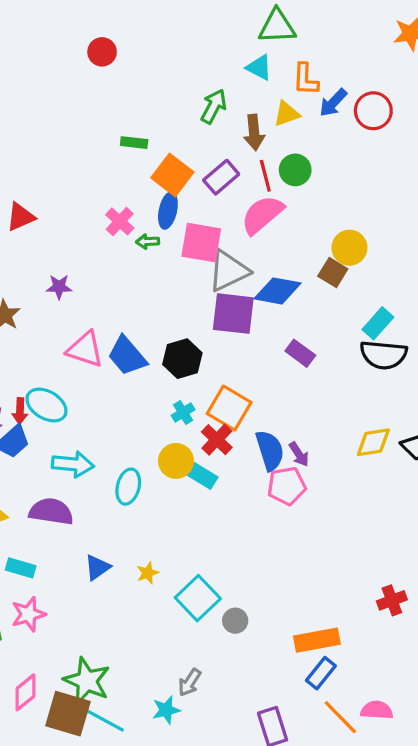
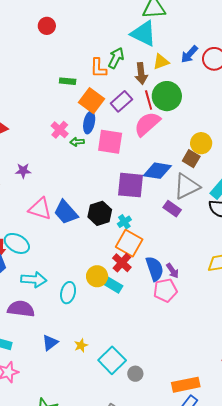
cyan triangle: (259, 68) -> (144, 34), size x1.6
orange L-shape: (306, 79) -> (98, 68), moved
green circle: (295, 170) -> (167, 96), size x1.5
gray triangle: (228, 271) -> (187, 186), moved
cyan cross: (183, 413) -> (124, 222), moved

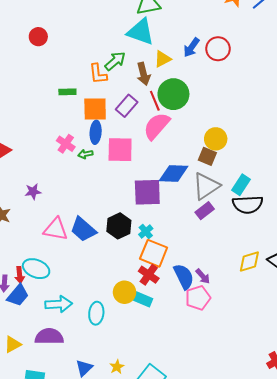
green arrow: (116, 58) -> (115, 61), turned 30
orange square: (91, 101) -> (95, 109), turned -30
purple rectangle: (172, 209) -> (205, 211), moved, turned -66

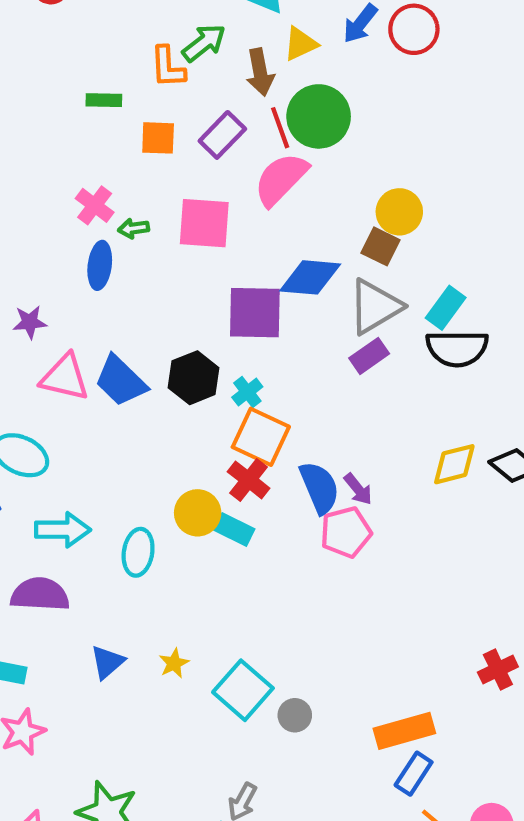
orange square: (95, 109) -> (158, 138), size x0.7
blue ellipse: (96, 132) -> (100, 265), moved
purple star: (33, 192) -> (30, 322), moved

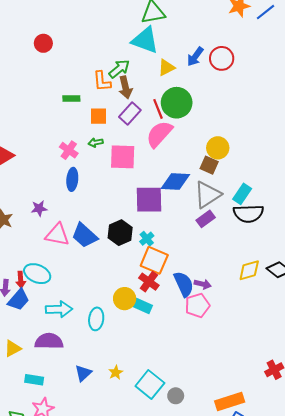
brown arrow: (260, 72) -> (125, 87), moved
green arrow: (134, 228) -> (96, 143), moved
purple arrow: (358, 489) -> (203, 284), turned -35

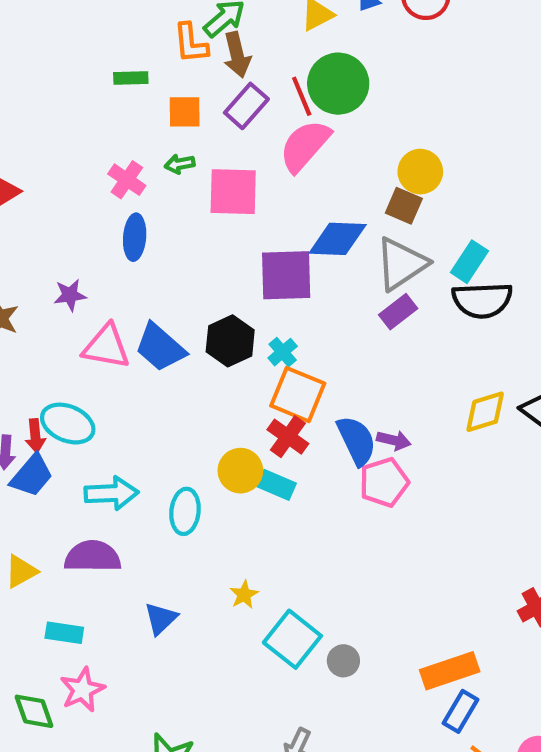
yellow star: (116, 373) -> (244, 595), moved

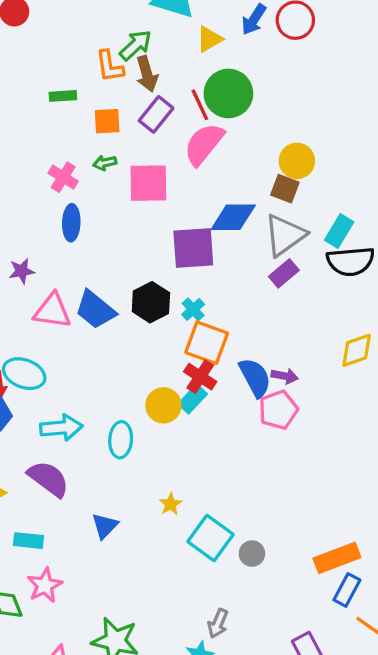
cyan rectangle: (276, 485) -> (193, 399), moved, turned -68
purple semicircle: (93, 557) -> (48, 479), turned 39

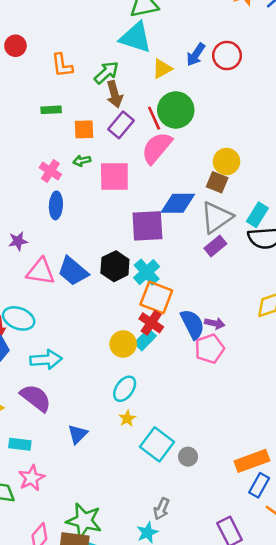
orange L-shape: (110, 66) -> (62, 65), moved
cyan cross: (193, 309) -> (147, 272), size x1.5
cyan ellipse: (121, 440) -> (125, 389), moved, turned 30

